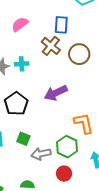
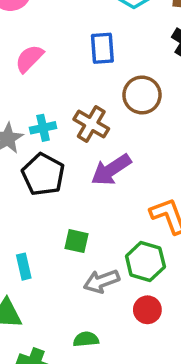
brown cross: (51, 46) -> (91, 124), moved
black pentagon: (16, 104) -> (43, 174), moved
green square: (23, 139) -> (76, 241), moved

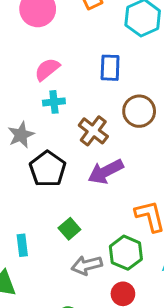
cyan cross: (43, 128) -> (54, 102), moved
green square: (76, 241) -> (69, 229), turned 30

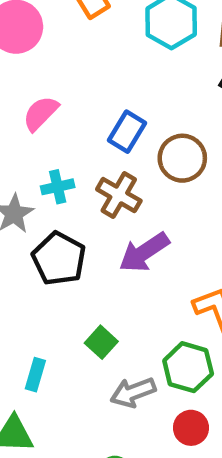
blue rectangle: (110, 68) -> (127, 132), moved, turned 36
cyan cross: (54, 102) -> (58, 187), moved
cyan rectangle: (22, 245) -> (35, 375), turned 30

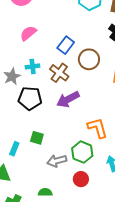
black pentagon: (59, 259) -> (30, 98), turned -30
green square: (101, 342) -> (37, 138), moved, turned -32

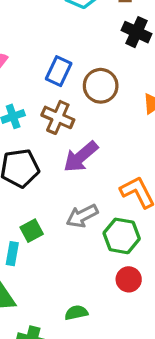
green square: (37, 138) -> (32, 231), moved, turned -32
gray arrow: (57, 161) -> (82, 216), moved

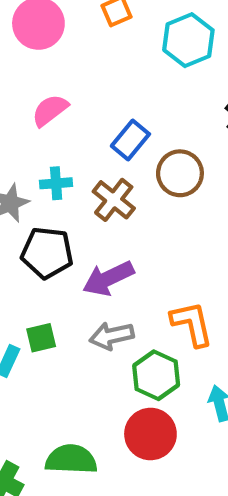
purple arrow: (81, 157) -> (108, 278), moved
red circle: (129, 279) -> (150, 434), size x1.5
green semicircle: (76, 313) -> (71, 459), size x1.6

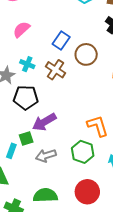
cyan cross: (56, 183) -> (27, 64), turned 32
purple arrow: (108, 278) -> (44, 122), moved
gray arrow: (112, 336) -> (46, 156), moved
red circle: (150, 434) -> (87, 192), moved

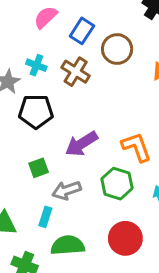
pink semicircle: (21, 29) -> (46, 17), moved
purple arrow: (44, 122) -> (81, 144), moved
cyan rectangle: (11, 151) -> (45, 217), moved

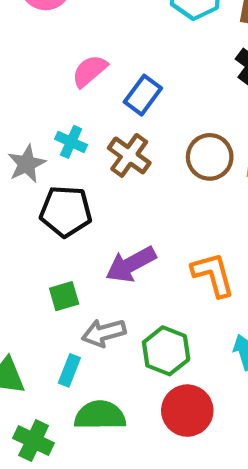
brown circle: (117, 49) -> (210, 157), moved
green hexagon: (117, 184) -> (166, 351), moved

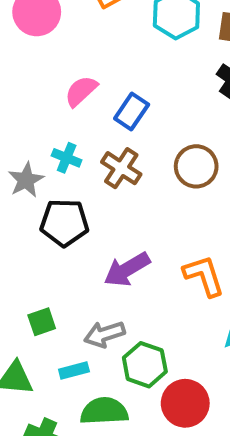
green square: (64, 296) -> (42, 322), moved
green hexagon: (166, 351) -> (145, 365), moved
cyan rectangle: (69, 370) -> (74, 370), turned 56

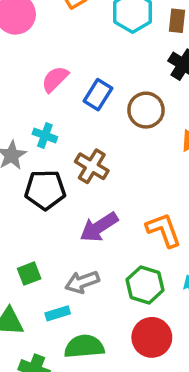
brown circle: (196, 166) -> (146, 110), moved
brown cross: (121, 168) -> (92, 166), moved
green hexagon: (145, 365) -> (145, 285), moved

